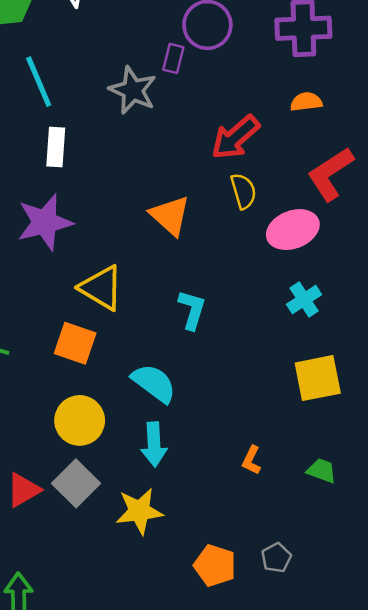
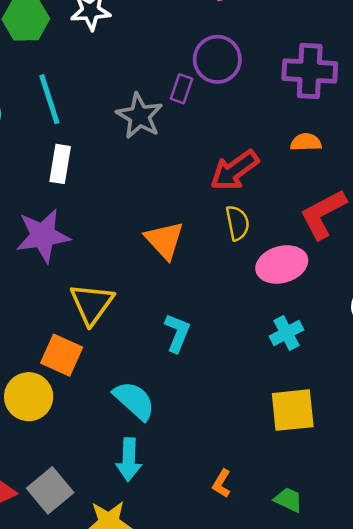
yellow triangle: (101, 288) -> (92, 304), turned 30
yellow circle: (80, 420) -> (29, 397), moved

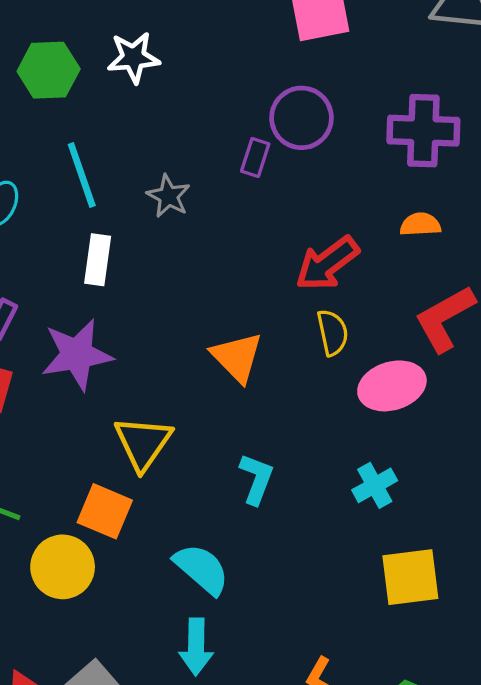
gray star: (139, 116) -> (168, 196), moved, size x0.7
cyan cross: (286, 333) -> (375, 485), moved

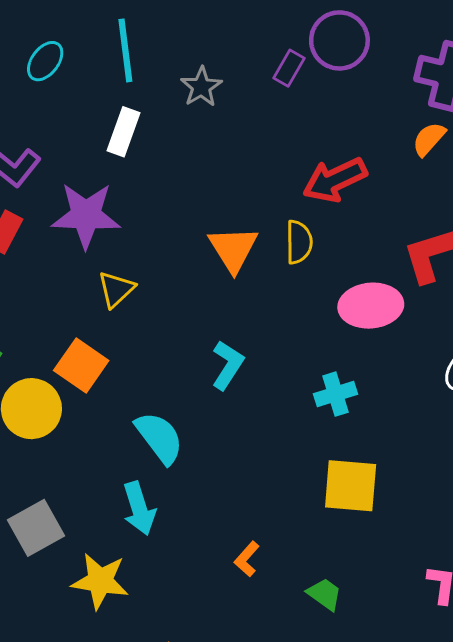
orange semicircle: (420, 224) -> (429, 139), moved, turned -57
yellow semicircle: (333, 333) -> (299, 242), moved
yellow triangle: (143, 443) -> (116, 289), moved, size x0.7
cyan arrow: (196, 647) -> (139, 508), turned -30

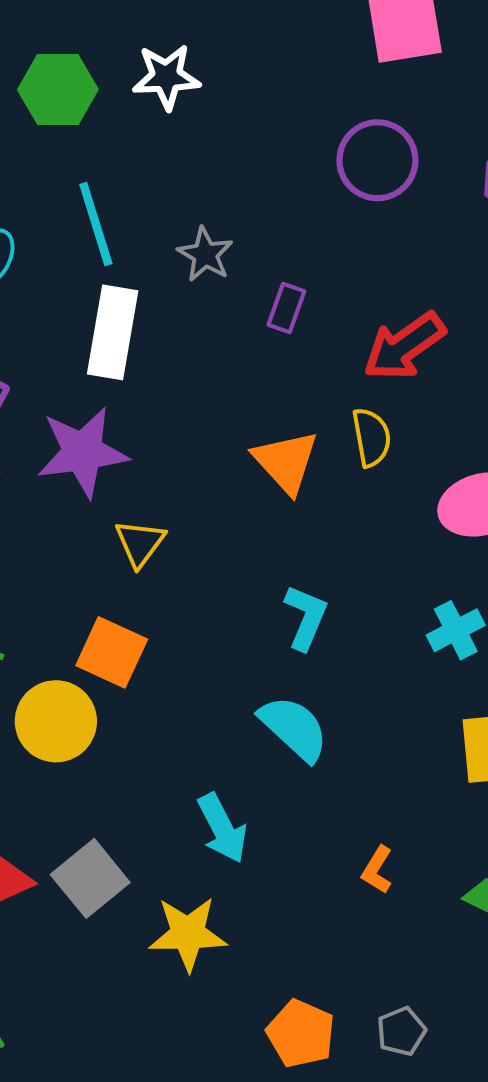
purple rectangle: (289, 68) -> (286, 308), moved
white rectangle: (124, 132) -> (113, 332), size x1.4
cyan semicircle: (159, 438) -> (294, 728), moved

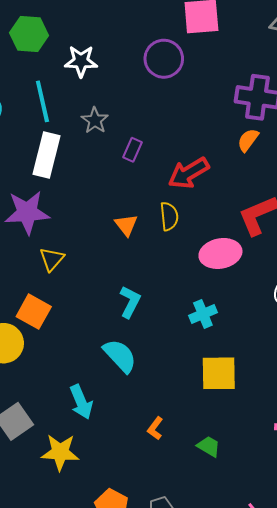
white star: (166, 77) -> (81, 61), moved
purple circle: (377, 160) -> (164, 59), moved
orange triangle: (286, 462) -> (126, 225), size x0.7

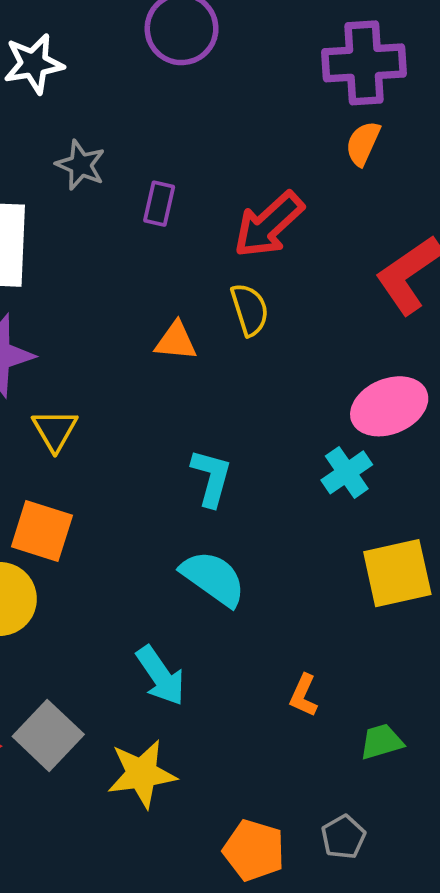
orange triangle: (126, 225) -> (176, 341), turned -35
pink ellipse: (220, 253) -> (389, 406), moved
green trapezoid: (209, 446) -> (381, 742), moved, turned -35

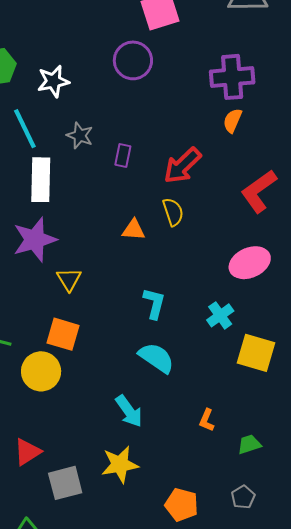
cyan cross: (347, 472) -> (220, 315), moved
yellow square: (397, 573) -> (256, 353), turned 30
gray square: (48, 735) -> (65, 483), moved, turned 33
gray pentagon: (343, 837) -> (243, 497), moved

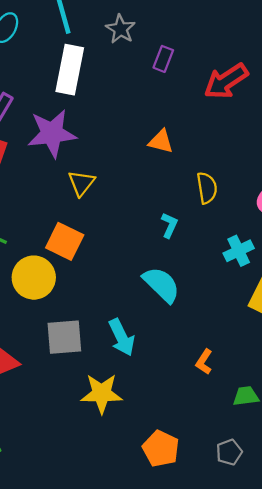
yellow semicircle: (173, 212) -> (207, 188), moved
cyan L-shape: (154, 303) -> (169, 225), size x0.7
gray square: (65, 483) -> (64, 337), moved

